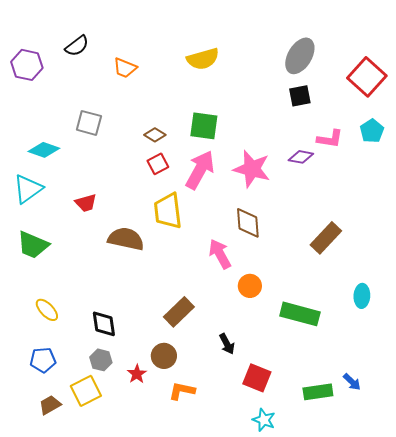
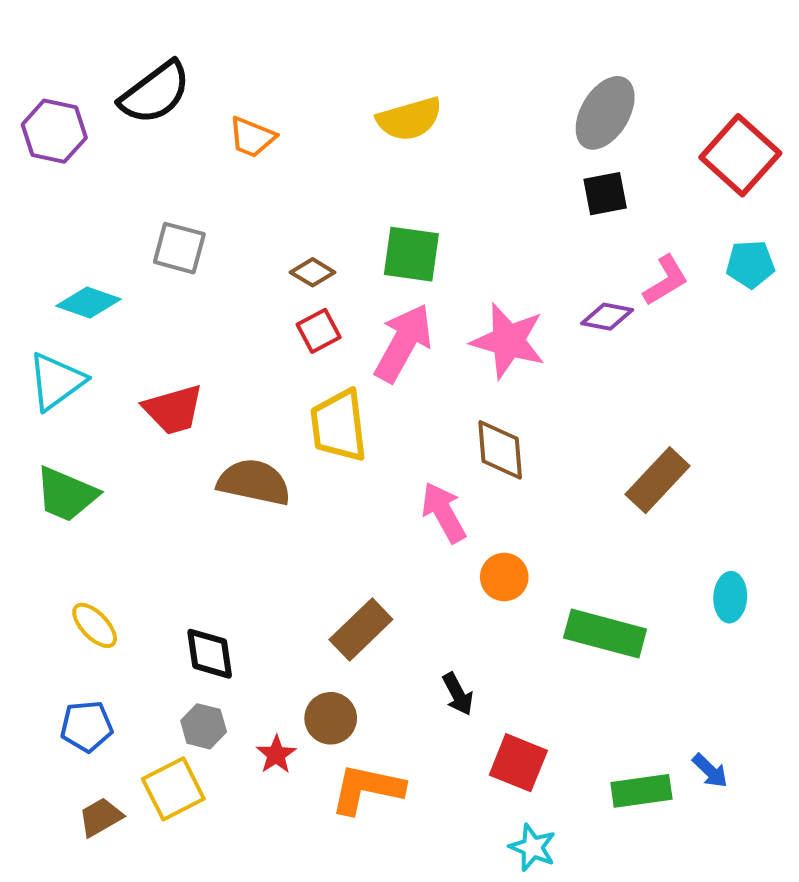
black semicircle: (77, 46) -> (155, 93), size x1.5
cyan pentagon: (372, 131) -> (750, 264), turned 30
pink L-shape: (330, 139) -> (666, 280), turned -40
red trapezoid: (86, 203) -> (173, 410), size x1.4
orange L-shape: (182, 391) -> (367, 789), size x1.4

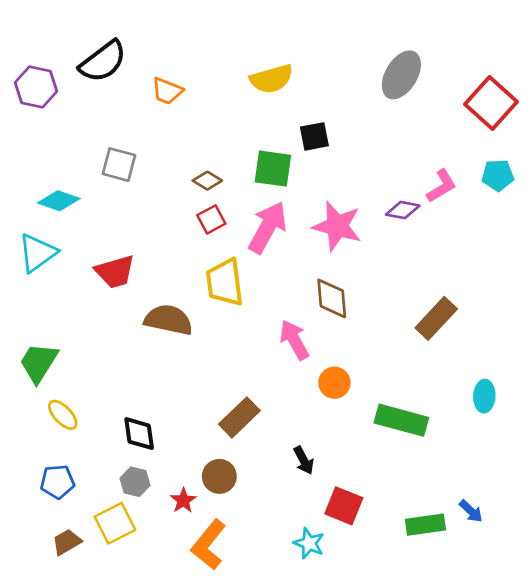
black square: (605, 194) -> (314, 136), moved
green trapezoid: (66, 494) -> (39, 363), moved, turned 99
orange L-shape: (367, 789) -> (209, 545), moved, turned -63
cyan star: (532, 847) -> (309, 543), moved

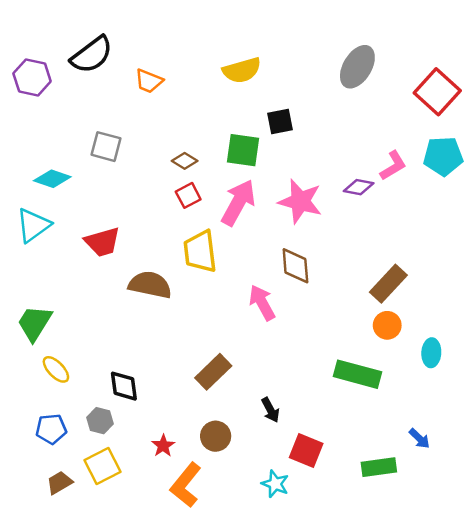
cyan pentagon: (498, 175) -> (443, 156), size x1.4
orange circle: (334, 383) -> (387, 325), moved
brown circle: (219, 476) -> (216, 436), moved
gray hexagon: (135, 482) -> (100, 421), moved
blue arrow: (471, 511) -> (419, 439), moved

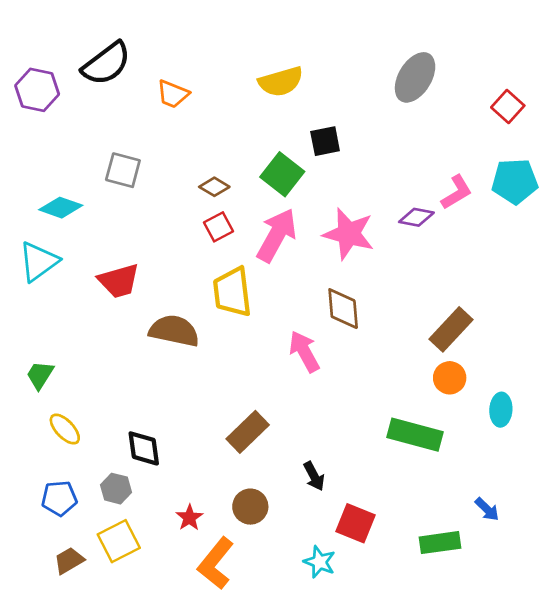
red square: (437, 92) -> (508, 106), size x0.6
green square: (243, 150) -> (282, 174), turned 30
green trapezoid: (34, 323) -> (40, 375), size x0.7

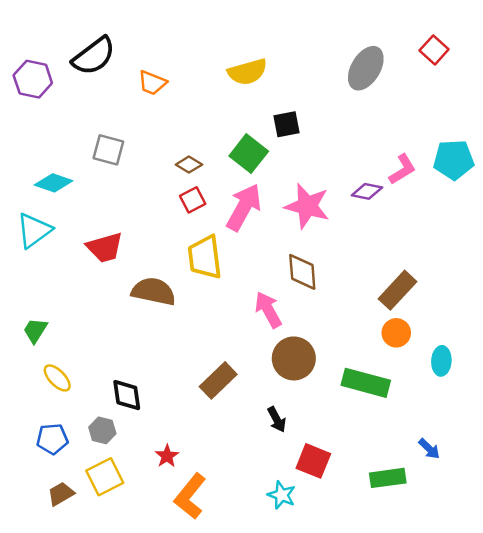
red square: (508, 106) -> (434, 50), moved
brown circle: (250, 507) -> (294, 358), moved, size x1.4

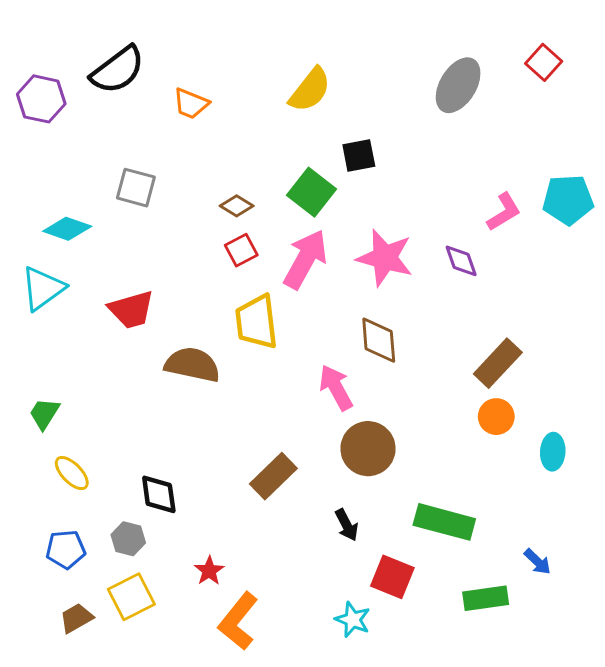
yellow semicircle: (247, 72) -> (310, 90), turned -36
purple diamond: (367, 191) -> (461, 261), moved, turned 60
green rectangle: (366, 383) -> (444, 522), moved

